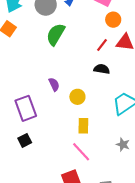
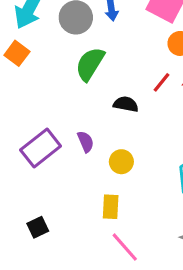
black semicircle: (102, 69) -> (126, 104), moved
purple rectangle: (26, 108) -> (41, 148), moved, turned 70
yellow rectangle: (83, 126) -> (111, 207), moved

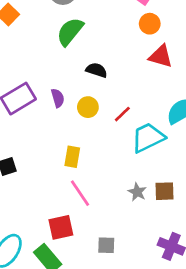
red line: (161, 82) -> (122, 114), moved
yellow circle: (121, 162) -> (88, 107), moved

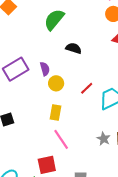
yellow circle: (88, 107) -> (56, 83), moved
red line: (122, 114) -> (87, 88), moved

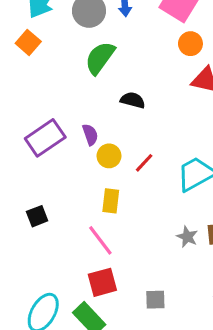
red line: (87, 88) -> (144, 163), moved
pink line: (61, 139) -> (100, 240), moved

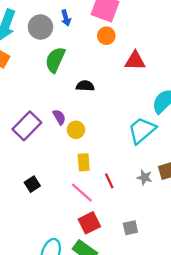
orange circle: (190, 44) -> (106, 36), moved
red line: (144, 163) -> (109, 181), moved, turned -56

